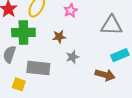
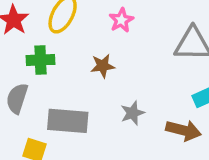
green cross: (23, 32) -> (40, 60), size x0.7
gray star: (72, 57) -> (133, 113), moved

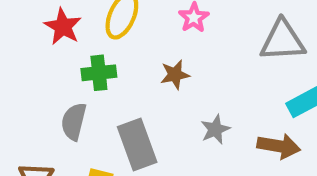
gray rectangle: (68, 121) -> (137, 145), turned 69

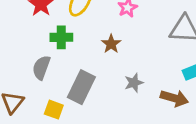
brown star: (175, 75) -> (111, 44), turned -30
gray rectangle: (137, 145) -> (81, 87), turned 40

